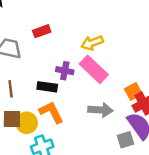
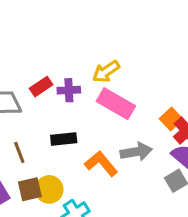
red rectangle: (42, 31) -> (41, 87), moved
purple cross: (65, 71) -> (69, 90), moved
orange L-shape: (51, 112) -> (101, 164), moved

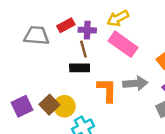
brown line: (19, 152) -> (83, 49), moved
orange L-shape: (101, 164) -> (107, 90), turned 35
brown square: (30, 189) -> (49, 105), turned -36

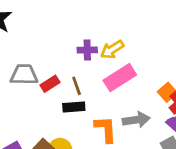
red rectangle: (66, 25) -> (50, 84), moved
purple cross: (87, 30) -> (87, 50), moved
pink rectangle: (123, 44) -> (120, 78), turned -64

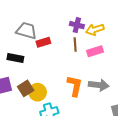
pink rectangle: (120, 78) -> (95, 51), size x0.7
brown line: (77, 86) -> (75, 44), moved
black rectangle: (74, 107) -> (15, 58), moved

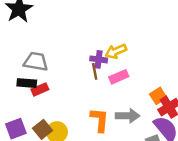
purple cross: (77, 25) -> (99, 59), moved
red rectangle: (43, 42) -> (40, 89), moved
black rectangle: (15, 58) -> (27, 83), moved

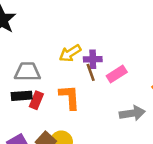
yellow arrow: (116, 51) -> (70, 53), moved
red rectangle: (40, 89) -> (36, 100), turned -35
orange L-shape: (100, 120) -> (70, 97), moved

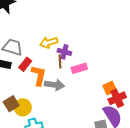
red rectangle: (36, 100) -> (25, 64), moved
gray arrow: (132, 113) -> (54, 85), moved

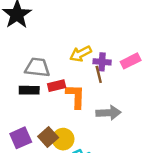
red rectangle: (25, 64) -> (57, 86), turned 48
pink rectangle: (79, 68) -> (131, 61), moved
gray arrow: (54, 85) -> (109, 113), moved

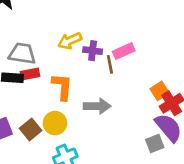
brown line: (99, 74) -> (110, 64), moved
red rectangle: (57, 86) -> (30, 74), moved
yellow circle: (63, 139) -> (55, 123), moved

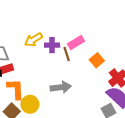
orange L-shape: (62, 87) -> (16, 89), moved
orange square: (160, 91) -> (97, 60), moved

